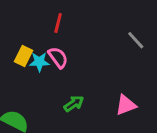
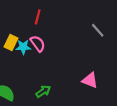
green arrow: (74, 104) -> (43, 91), moved
pink triangle: (126, 105) -> (90, 80), turned 42

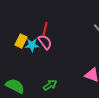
red line: (38, 17) -> (45, 29), moved

